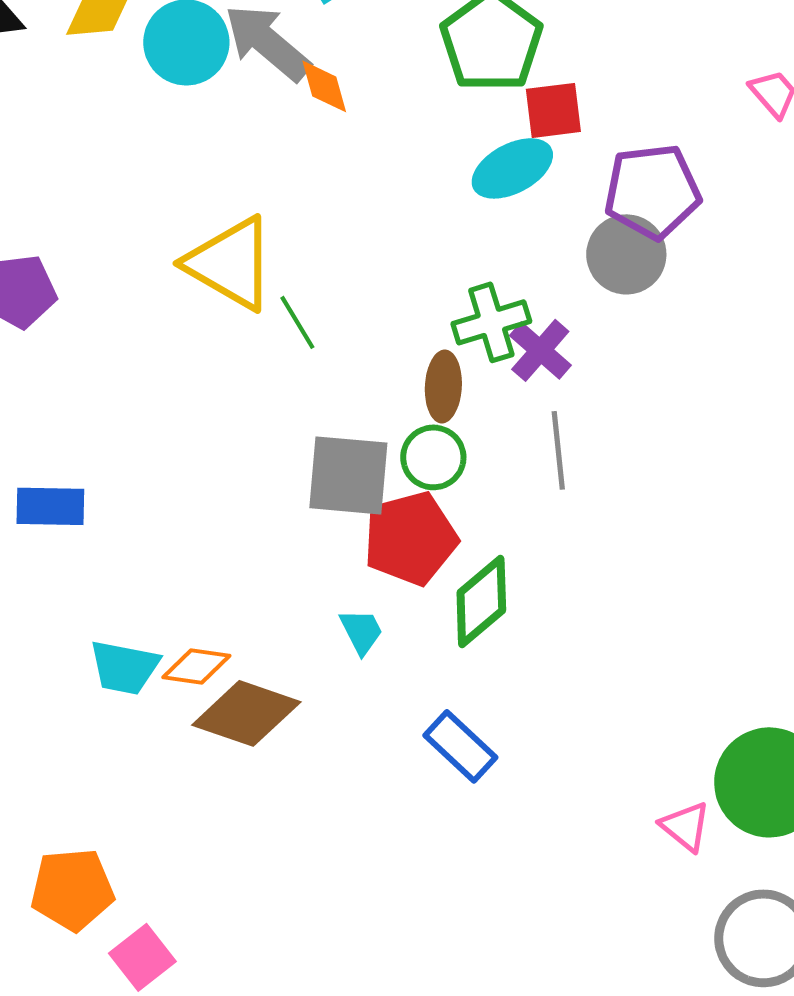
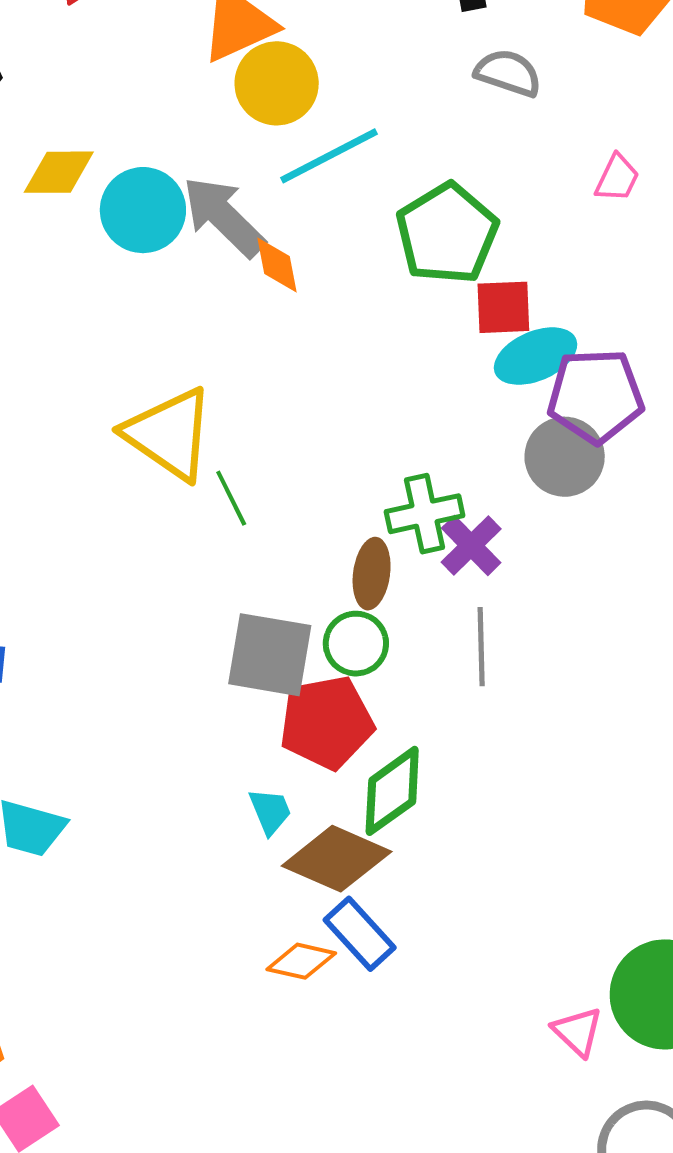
cyan ellipse: (512, 168) -> (536, 356), moved
orange diamond: (196, 666) -> (301, 961), moved
brown diamond: (246, 713) -> (337, 859), moved

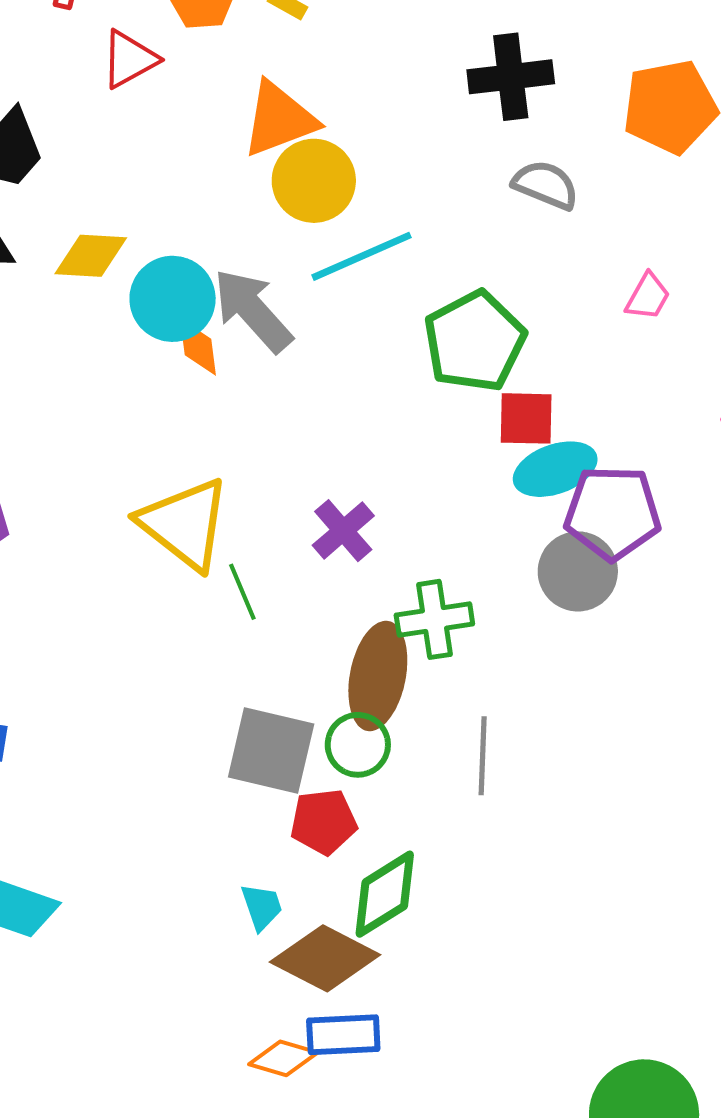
orange diamond: (277, 265) -> (198, 347), moved
purple cross: (471, 545) -> (343, 531), moved
brown ellipse: (372, 574) -> (378, 676), size x1.5
red pentagon: (326, 722) -> (323, 822), size x0.7
blue rectangle: (360, 934) -> (343, 1035), turned -54

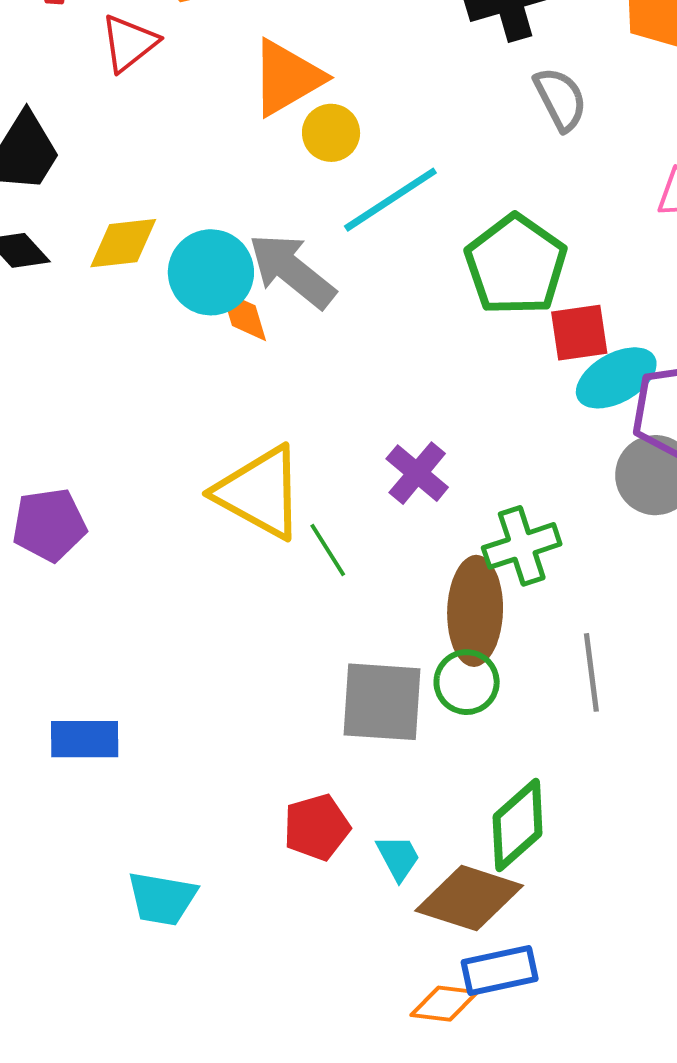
yellow circle: (314, 181) -> (331, 133), size x0.7
gray semicircle: (546, 185) -> (560, 99), turned 50
red pentagon: (323, 822) -> (317, 827), moved

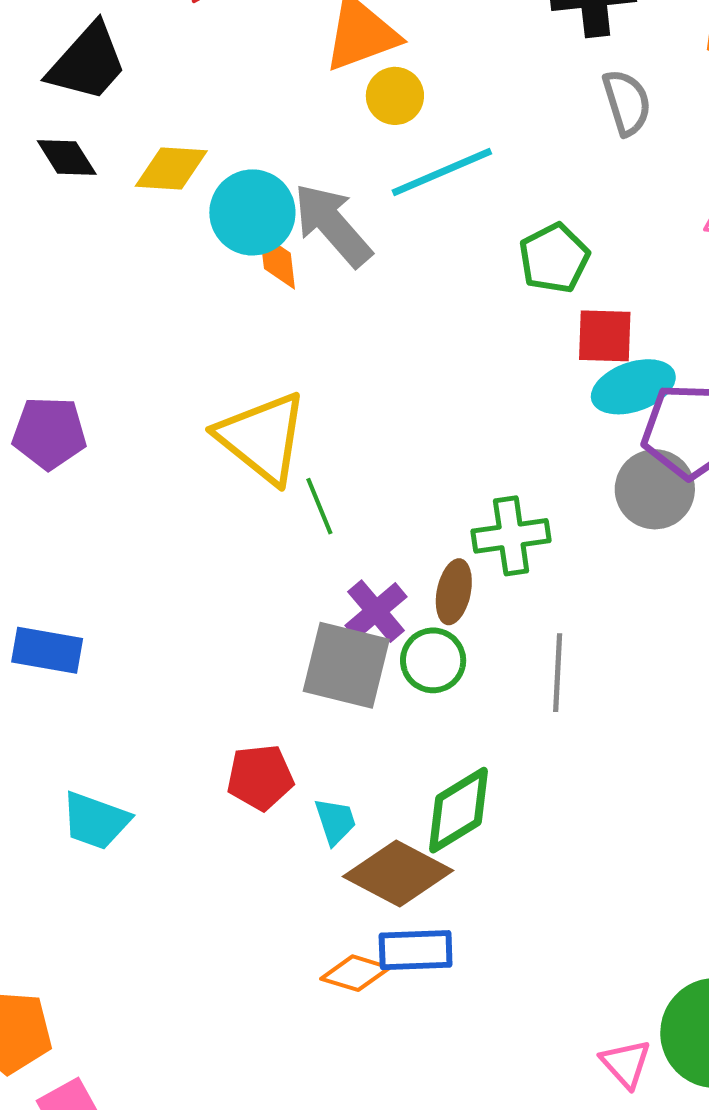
green pentagon: (516, 265) -> (554, 258), size x0.7
purple cross: (417, 473) -> (376, 611), moved
brown ellipse: (475, 611) -> (454, 592), size x0.6

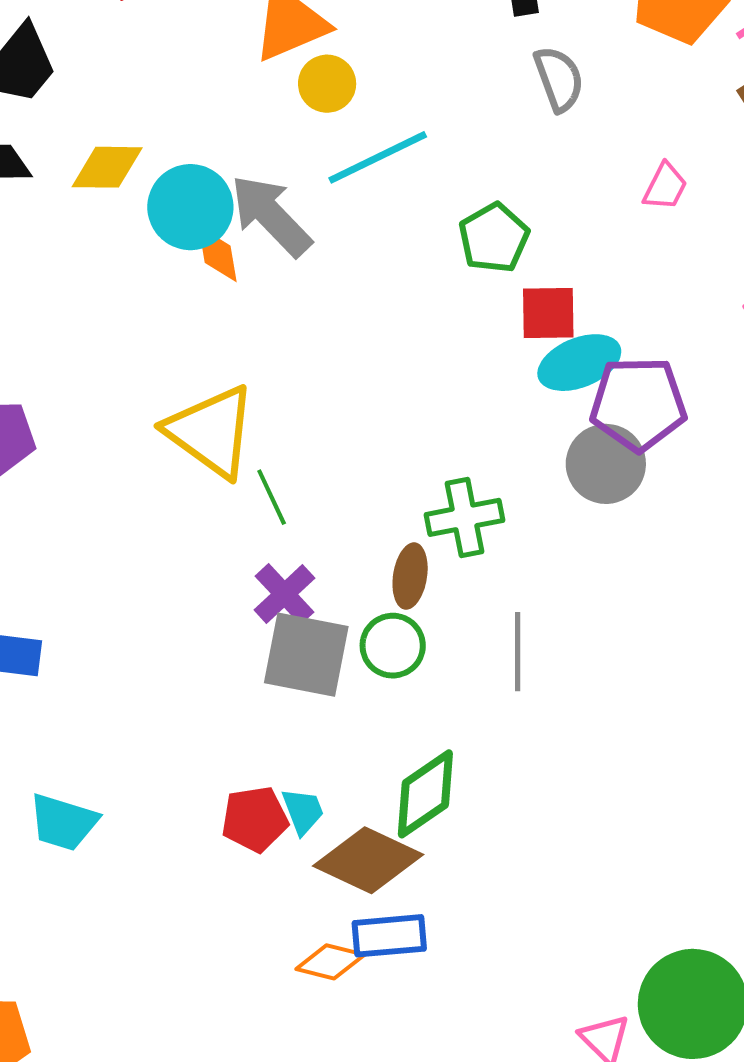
purple cross: (376, 611) -> (284, 594), moved
red pentagon: (260, 777) -> (255, 819), moved

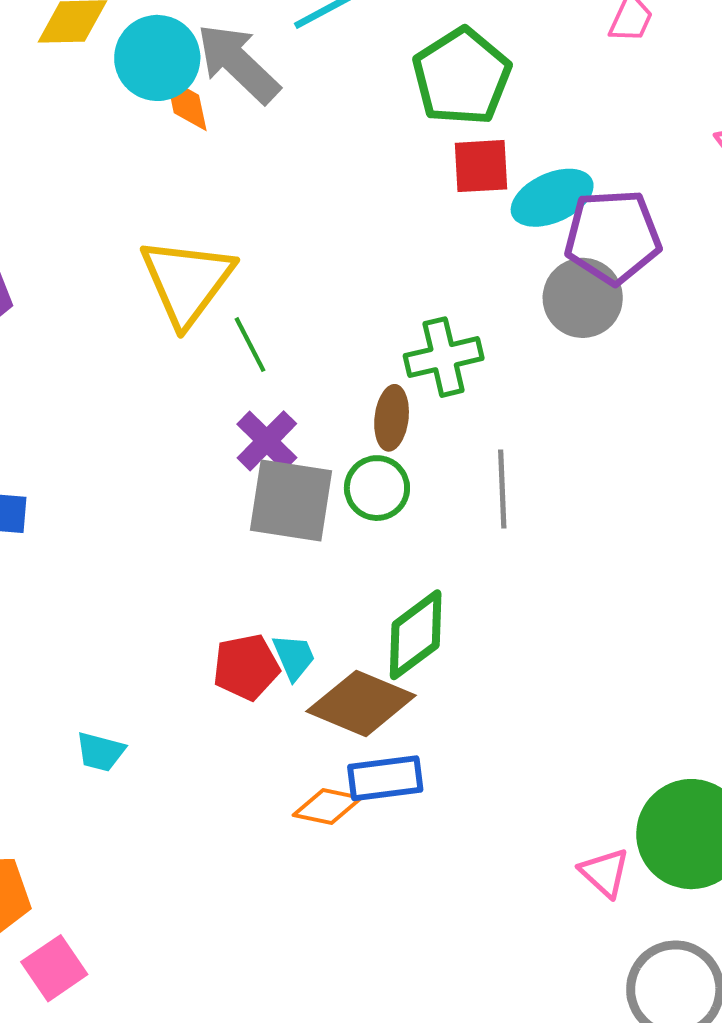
green pentagon: (494, 238) -> (462, 77), size x1.4
red square: (548, 313) -> (481, 166), moved
yellow triangle: (211, 431) -> (187, 281), turned 33
cyan trapezoid: (63, 822) -> (100, 752), moved, size x0.7

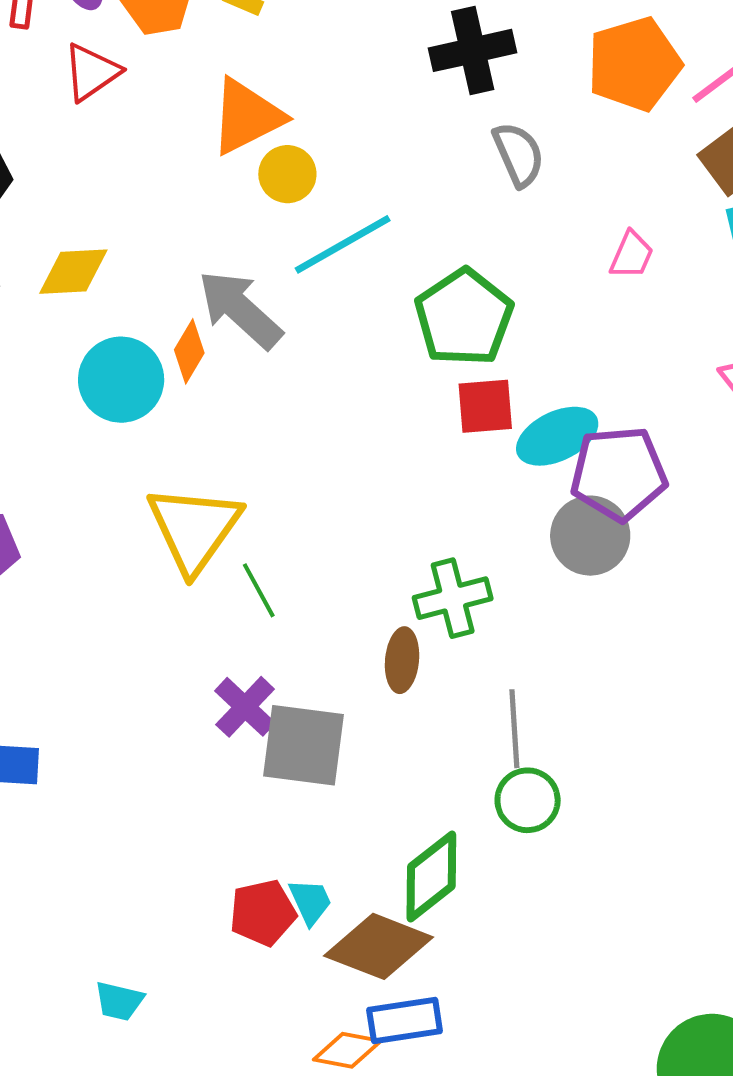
cyan circle: (157, 58) -> (121, 380), moved
orange diamond: (186, 104) -> (189, 351), turned 44
purple cross: (267, 441) -> (245, 707), moved
green circle: (377, 488) -> (528, 800), moved

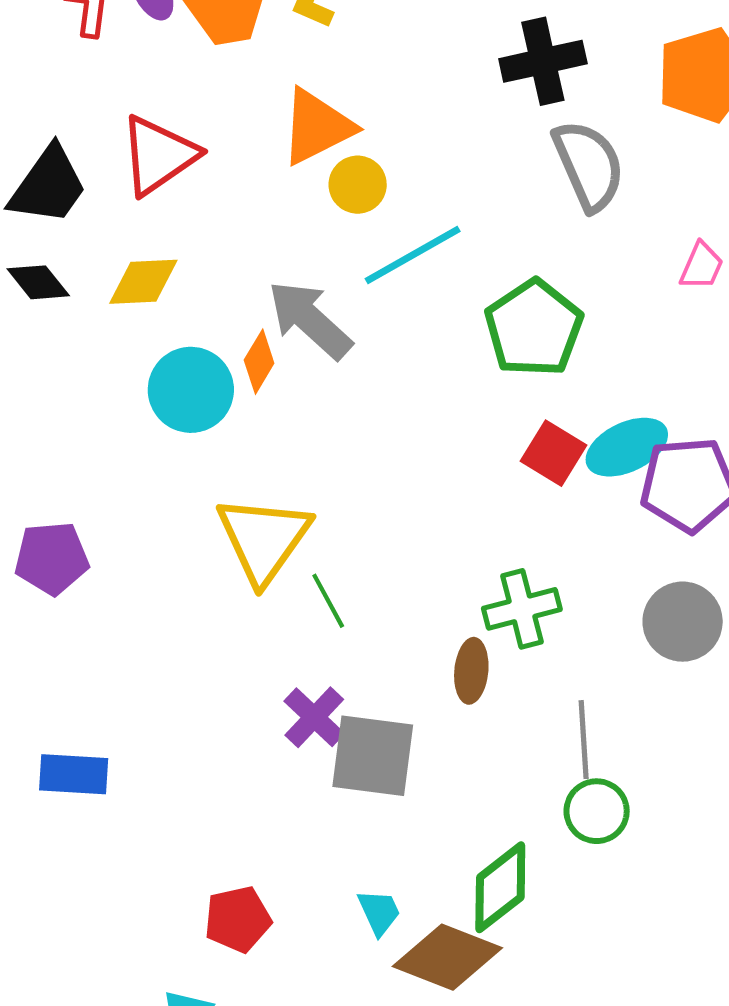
red triangle: (91, 72) -> (159, 155), moved, size x1.4
gray semicircle: (518, 154) -> (589, 165), size x1.4
red square: (485, 406) -> (554, 453), moved, turned 36
gray circle: (590, 536) -> (683, 622), moved
red pentagon: (263, 913) -> (238, 919), moved

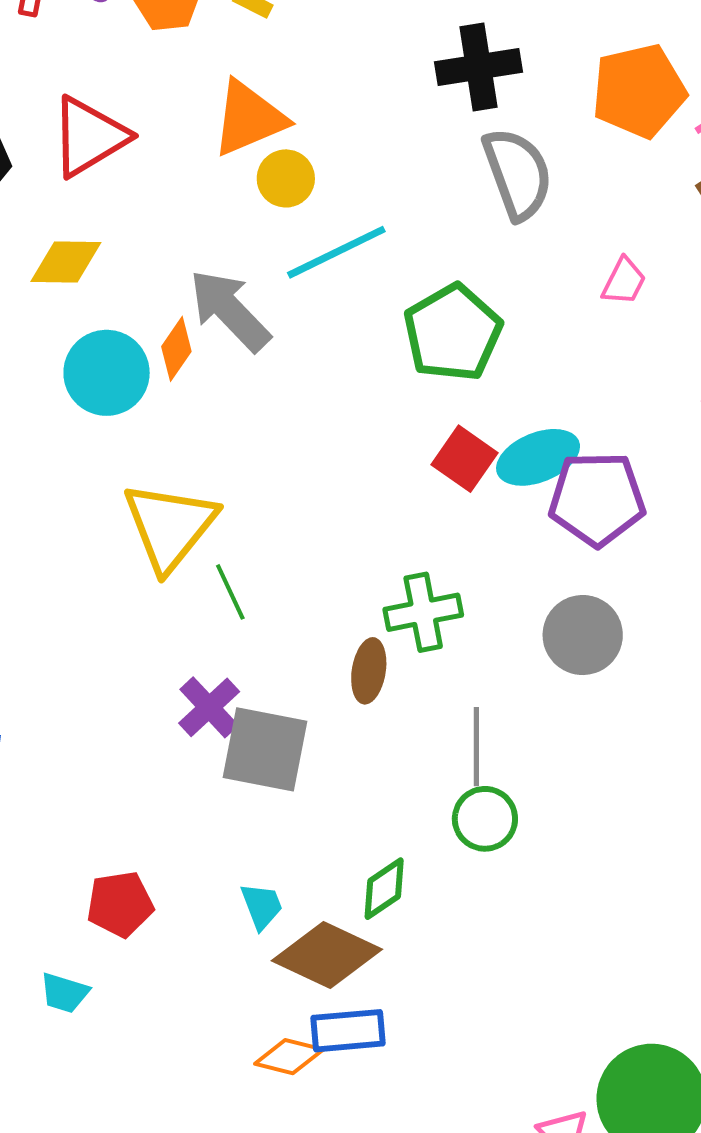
green diamond: (500, 887) -> (384, 889), size x0.7

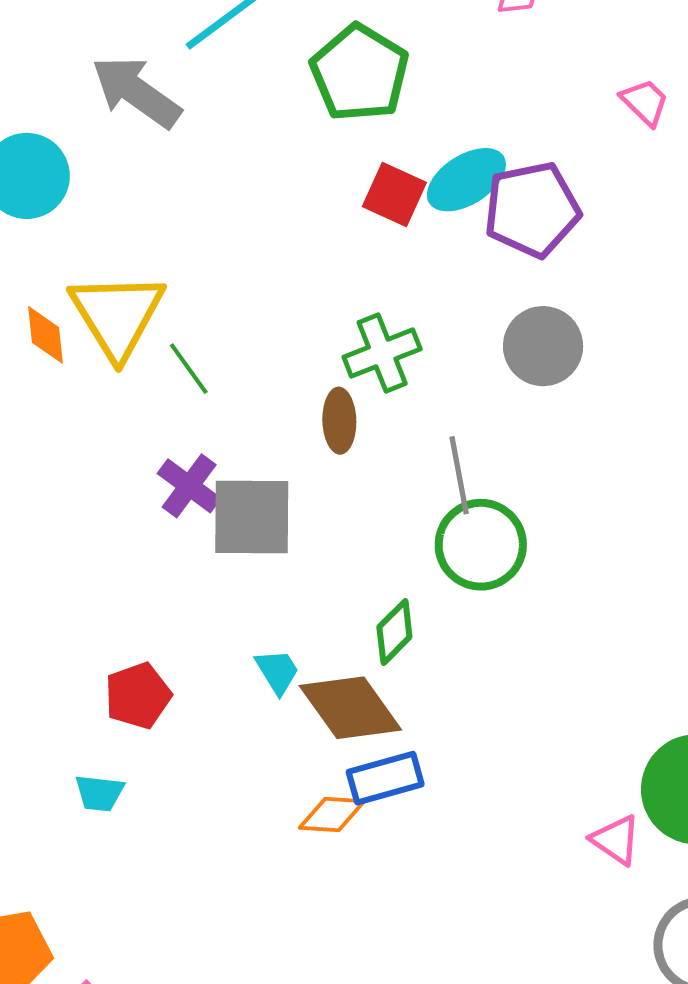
orange diamond: (176, 349) -> (46, 335), moved, turned -30
green circle: (485, 819) -> (481, 545), size x1.4
brown diamond: (327, 955) -> (350, 708), turned 40

